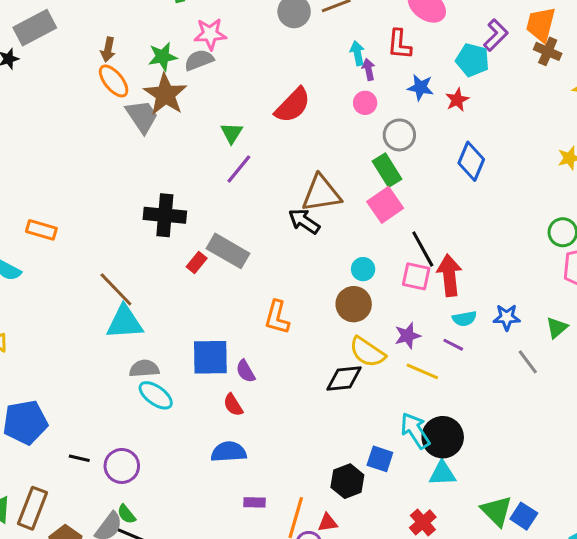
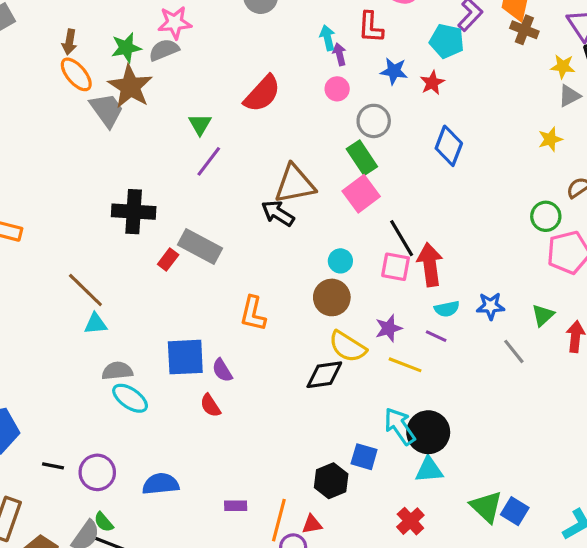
cyan triangle: (125, 322) -> (95, 324), size x0.6
blue semicircle: (229, 452) -> (161, 484), moved

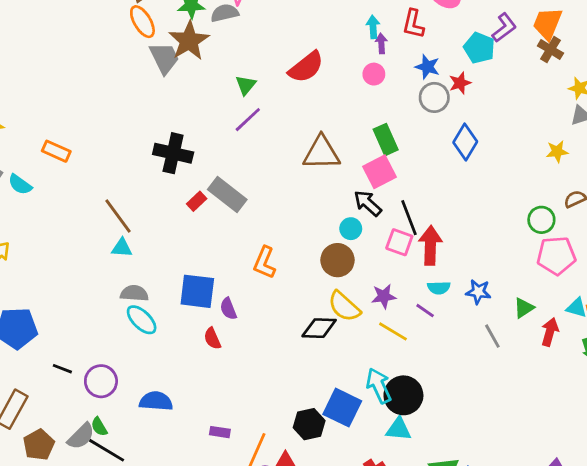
gray circle: (374, 121) -> (434, 97), moved
black arrow: (278, 213) -> (368, 203), moved
blue square: (364, 457) -> (342, 408), size x1.5

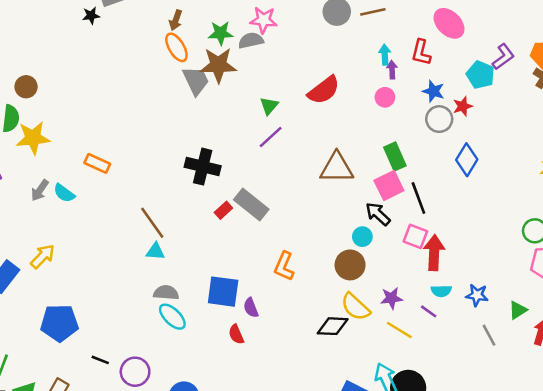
brown star: (189, 41) -> (218, 65), turned 30
black line: (409, 218) -> (418, 198), moved
pink square: (399, 242) -> (415, 236), moved

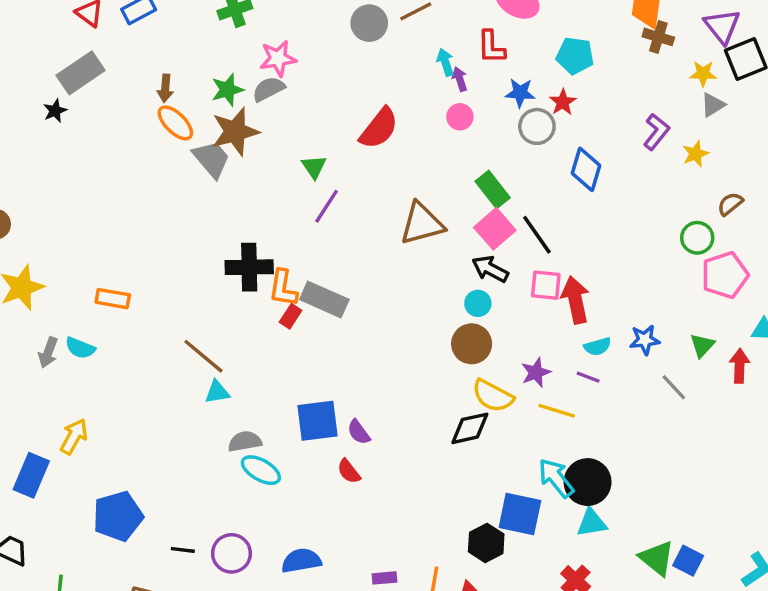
purple L-shape: (503, 57) -> (656, 132), moved
orange L-shape: (284, 266) -> (283, 288), moved

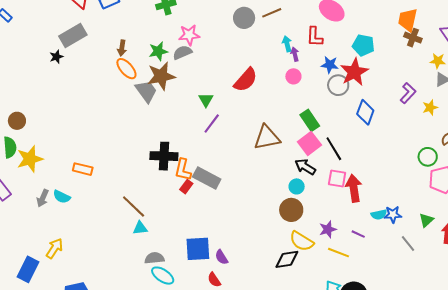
red star: (563, 102) -> (354, 72), size x1.8
cyan semicircle: (597, 347) -> (379, 215), moved

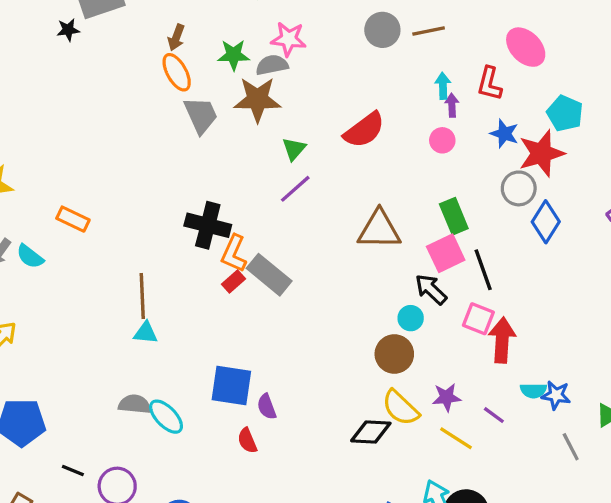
brown star: (161, 76) -> (257, 99), moved
gray circle: (338, 85) -> (519, 188), moved
brown line: (134, 206) -> (142, 296), turned 32
gray semicircle: (154, 258) -> (135, 404), moved

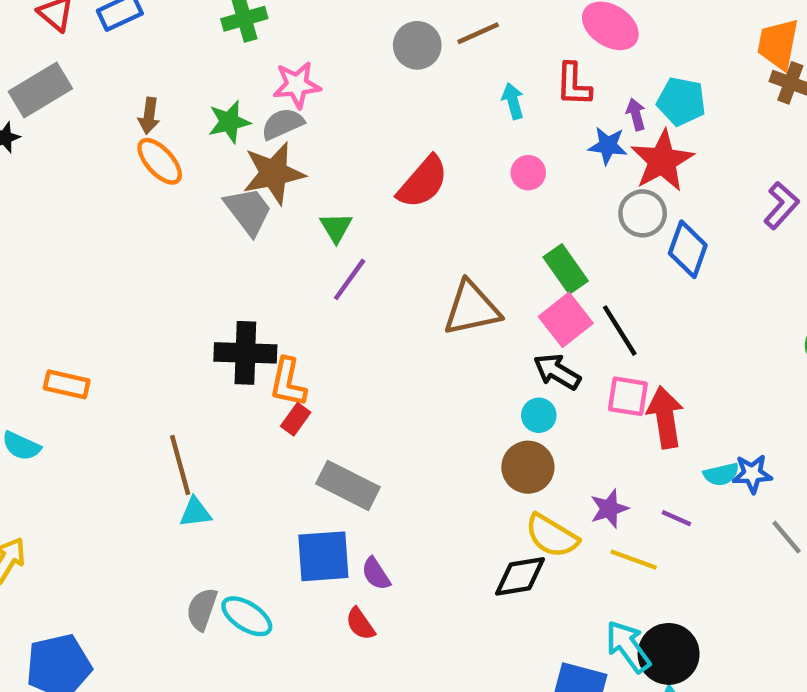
purple arrow: (452, 105) -> (636, 114), moved
gray trapezoid: (201, 115) -> (248, 211), moved
gray rectangle: (269, 275) -> (348, 485), moved
gray semicircle: (135, 404) -> (202, 609), turned -64

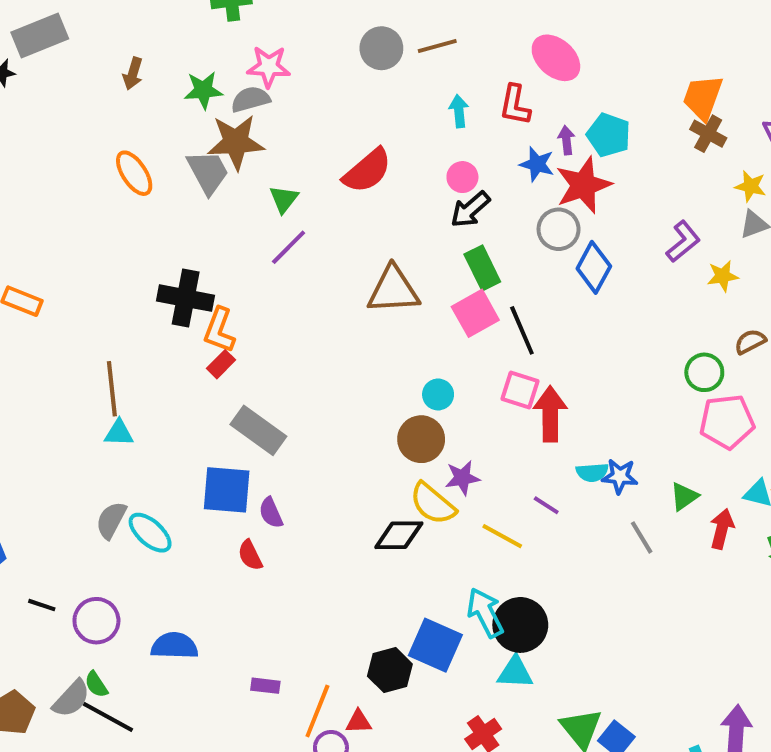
orange ellipse: (160, 161) -> (134, 173), moved
black arrow: (557, 372) -> (470, 209), moved, turned -81
purple star: (609, 509) -> (462, 478), moved

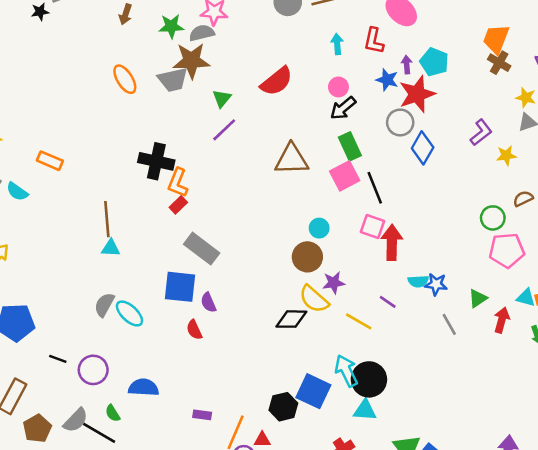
gray trapezoid: (208, 172) -> (173, 80), turned 104
green semicircle: (96, 684) -> (113, 413), moved

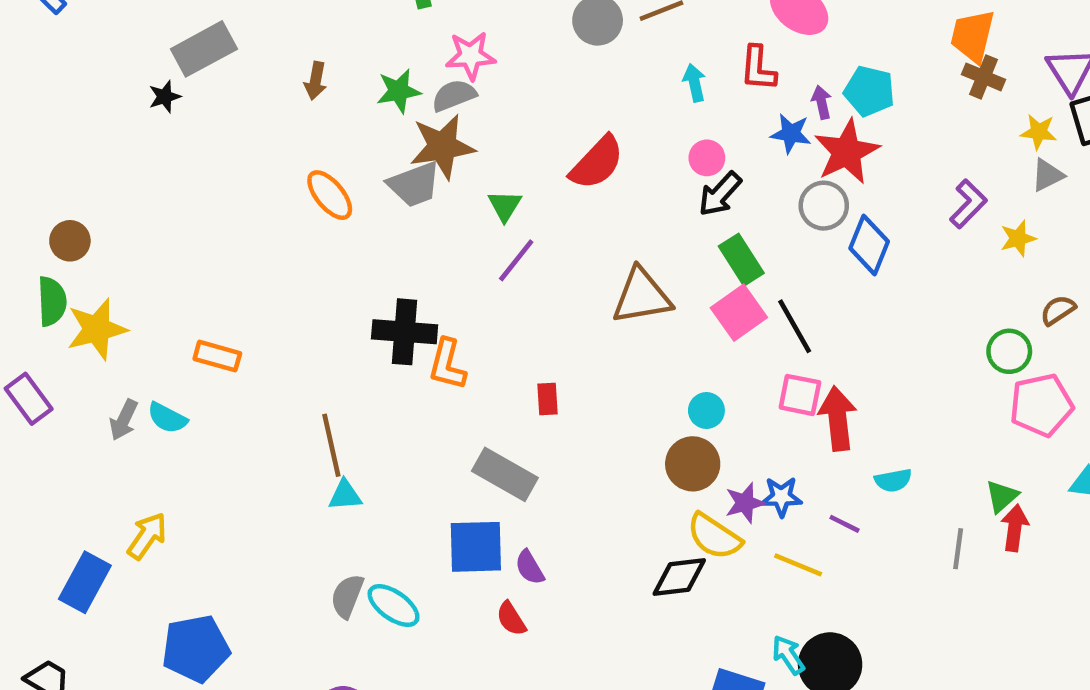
red rectangle: (178, 205) -> (548, 399), moved, turned -42
blue star: (436, 284) -> (781, 497), moved
red arrow: (502, 320) -> (1015, 528), moved
gray line: (449, 324) -> (958, 549), turned 45
cyan arrow: (346, 371) -> (788, 655), size x0.7

